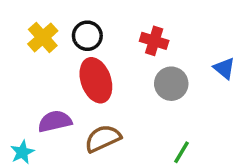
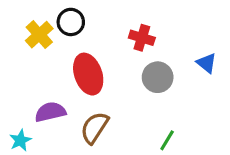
black circle: (87, 36) -> (71, 22), moved
brown semicircle: (103, 138) -> (94, 128), turned -32

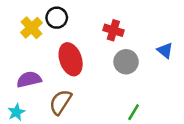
purple semicircle: (50, 112) -> (29, 79), moved
brown semicircle: (94, 128) -> (60, 102), moved

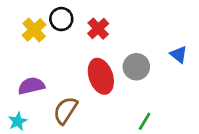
red cross: (113, 30) -> (98, 29), moved, turned 30
red ellipse: (71, 59) -> (101, 76), moved

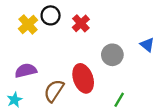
red ellipse: (101, 76) -> (83, 78), moved

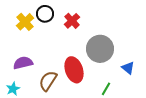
blue triangle: (147, 45) -> (128, 68), moved
gray circle: (112, 55) -> (100, 49), size x1.4

